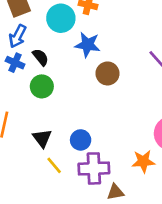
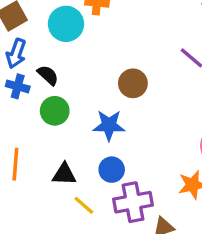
blue star: (88, 45) -> (109, 125), moved
black triangle: (42, 138) -> (64, 174), turned -42

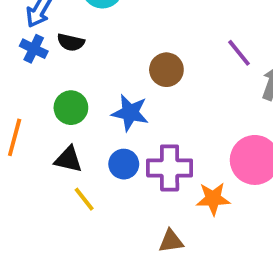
black semicircle: (48, 75) -> (71, 42), turned 140
green circle: (55, 111) -> (71, 108), moved
purple cross: (133, 202) -> (170, 168), moved

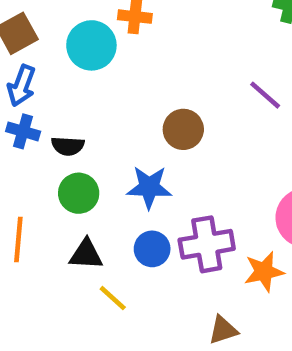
black semicircle: (71, 42) -> (68, 146), moved

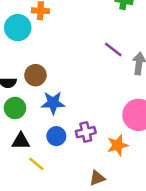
brown circle: (183, 129) -> (35, 75), moved
purple cross: (207, 244) -> (86, 132), size x0.7

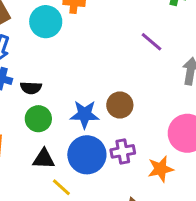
purple line: (113, 50) -> (152, 42), moved
brown circle: (35, 75) -> (120, 105), moved
blue circle: (56, 136) -> (87, 155), size x1.6

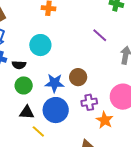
cyan circle: (46, 22) -> (40, 45), moved
purple cross: (123, 151) -> (89, 102), moved
orange star: (161, 169) -> (105, 120), turned -30

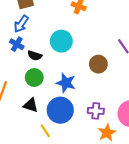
brown circle: (78, 77) -> (98, 64), moved
yellow line: (38, 131) -> (45, 131), moved

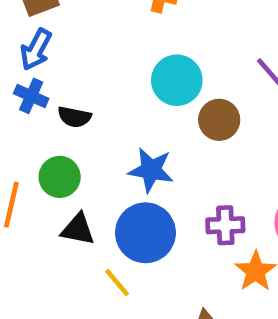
cyan circle: (61, 41) -> (177, 80), moved
green circle: (34, 77) -> (60, 177), moved

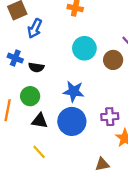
blue arrow: (36, 49) -> (35, 28), moved
brown circle: (219, 120) -> (113, 60), moved
yellow line: (117, 283) -> (39, 152), moved

